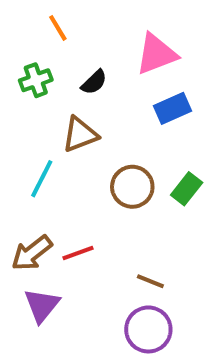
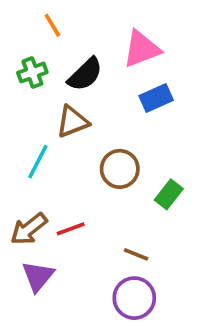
black semicircle: (94, 82) -> (85, 74), size x1.5
green rectangle: (187, 189) -> (169, 194), moved

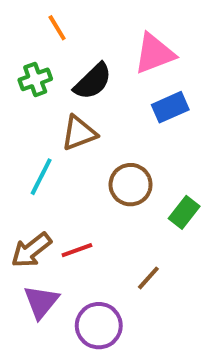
brown line: (136, 254) -> (148, 278), turned -70
purple circle: (134, 298) -> (99, 326), moved

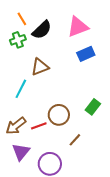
orange line: (57, 28) -> (22, 19), moved
black semicircle: (93, 81) -> (42, 30), moved
brown circle: (131, 185) -> (59, 115), moved

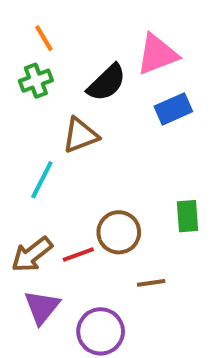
black semicircle: (42, 30) -> (107, 83), moved
green rectangle: (93, 107) -> (188, 216), turned -42
brown line: (75, 140) -> (151, 283), turned 40

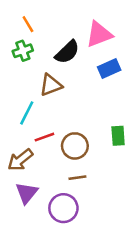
red line: (78, 255) -> (44, 137), moved
brown line: (151, 283) -> (77, 178), moved

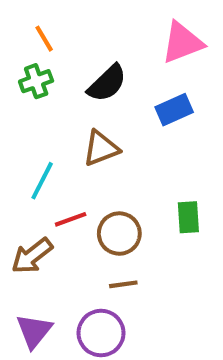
pink triangle: (99, 34) -> (182, 43), moved
brown triangle: (51, 85) -> (101, 148), moved
purple triangle: (27, 193) -> (34, 331), moved

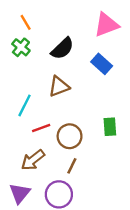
green cross: (36, 81) -> (21, 47), turned -30
blue rectangle: (174, 110) -> (102, 64), turned 66
brown arrow: (32, 256) -> (33, 160), moved
brown line: (123, 284) -> (72, 166), turned -56

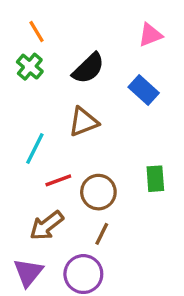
pink triangle: (106, 25) -> (150, 35), size x0.7

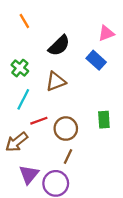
pink triangle: (150, 35) -> (106, 33), moved
green cross: (30, 67) -> (20, 68), moved
brown arrow: (47, 226) -> (17, 142), moved
purple triangle: (28, 272) -> (29, 174), moved

